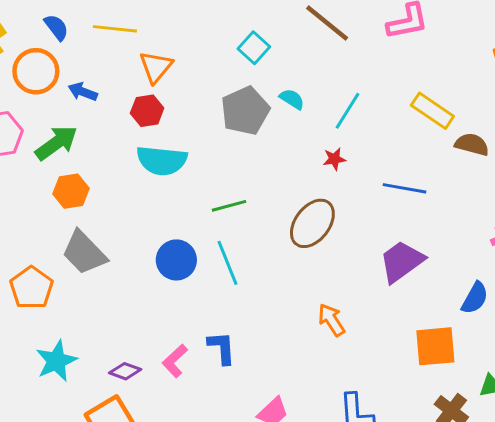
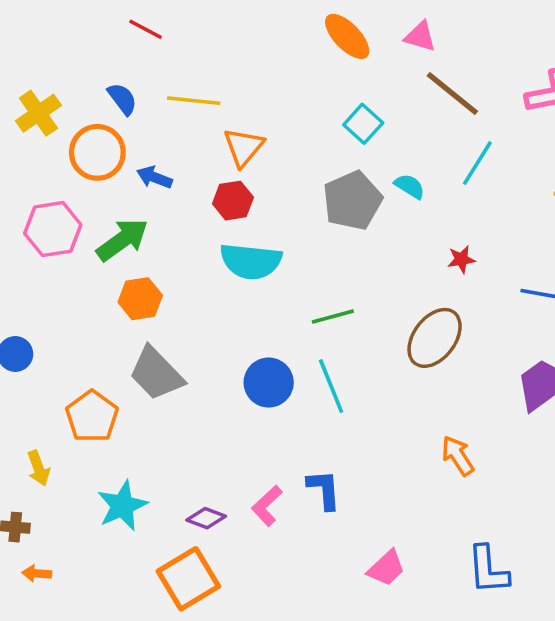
cyan line: (348, 111) -> (477, 163), moved

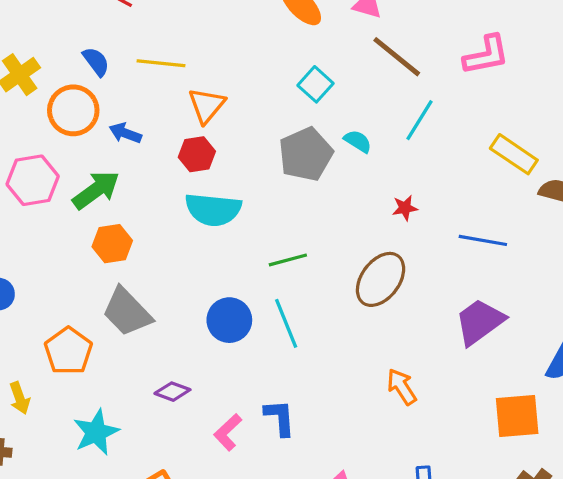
purple diamond: (206, 518) -> (172, 392), moved

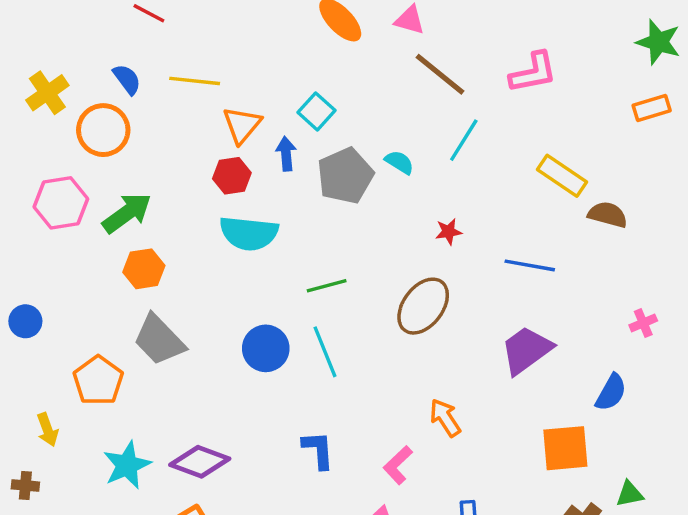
cyan square: (315, 84) -> (317, 111), moved
blue arrow: (125, 133) -> (286, 154), moved, turned 64
purple diamond: (172, 392) -> (200, 462), moved, size x1.6
pink L-shape: (228, 432) -> (398, 465), moved

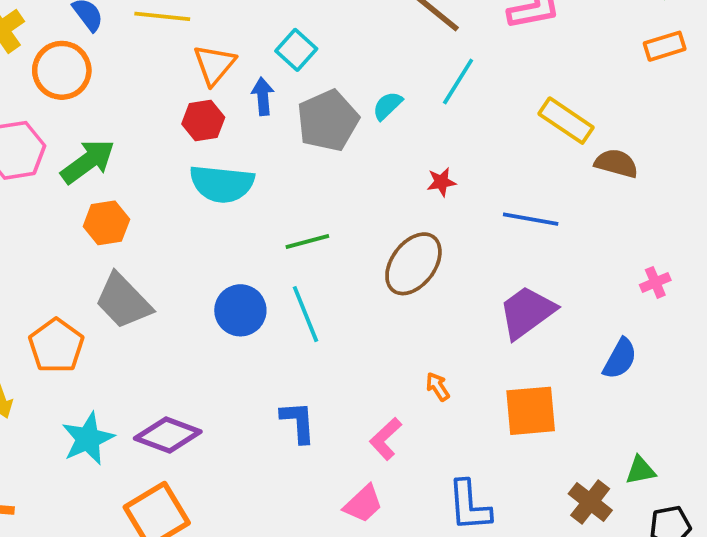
cyan semicircle: (399, 162) -> (387, 106), turned -76
orange arrow: (445, 418) -> (438, 387), size x0.7
orange square: (565, 448) -> (531, 411), moved

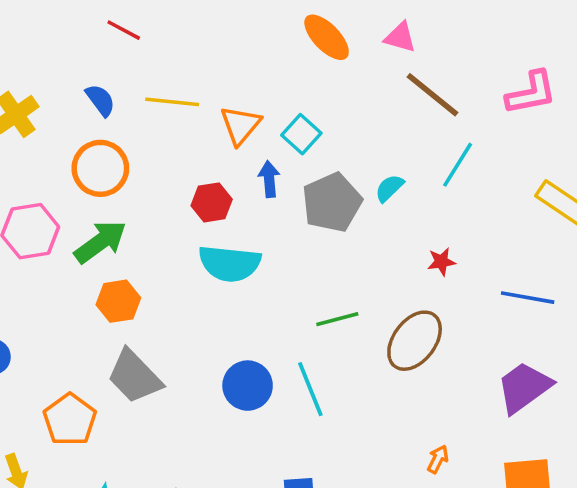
orange triangle: (214, 65) -> (240, 125), moved
orange circle: (62, 70) -> (100, 168), moved
green line: (307, 242) -> (337, 319), moved
orange arrow: (438, 387) -> (438, 459), turned 60

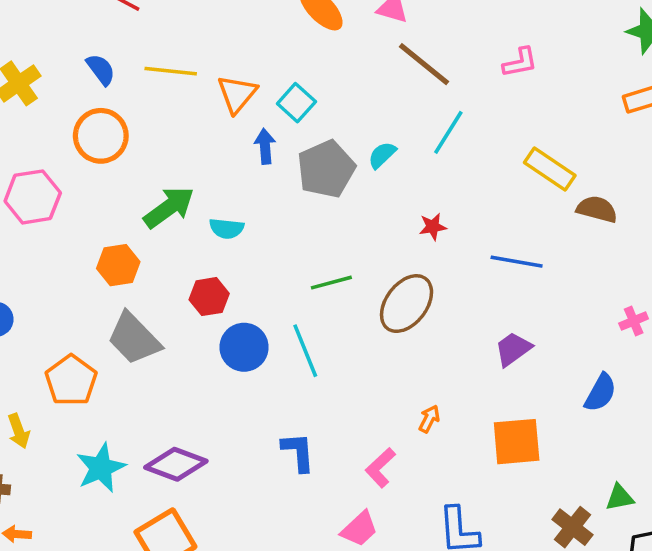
pink L-shape: (531, 93) -> (520, 62), size x0.7
red hexagon: (212, 202) -> (209, 297), moved
green arrow: (100, 242) -> (169, 207), moved
cyan semicircle: (230, 263) -> (227, 228), size x0.6
purple trapezoid: (524, 387) -> (513, 349), size x0.7

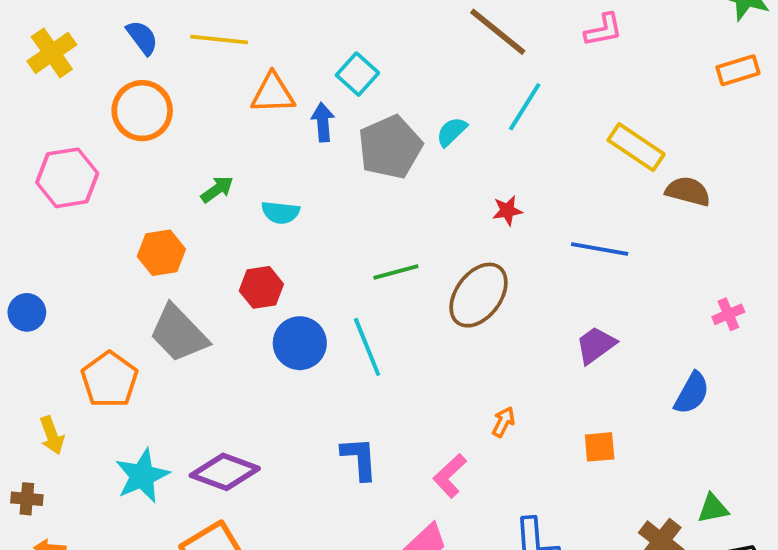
orange triangle: (237, 94) -> (273, 93), moved, turned 48
green arrow: (169, 207) -> (217, 189), size x0.6
orange square: (517, 442) -> (600, 447), size x0.6

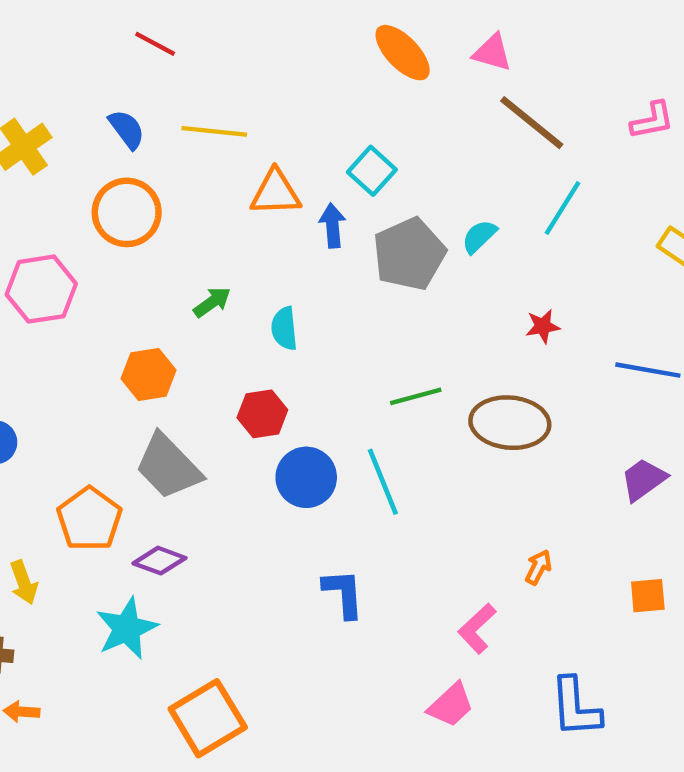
cyan semicircle: (281, 212) -> (284, 328), turned 78
brown ellipse: (479, 295) -> (510, 423), turned 58
blue L-shape: (359, 458) -> (343, 593), moved
purple diamond: (225, 472) -> (160, 561), moved, size x0.7

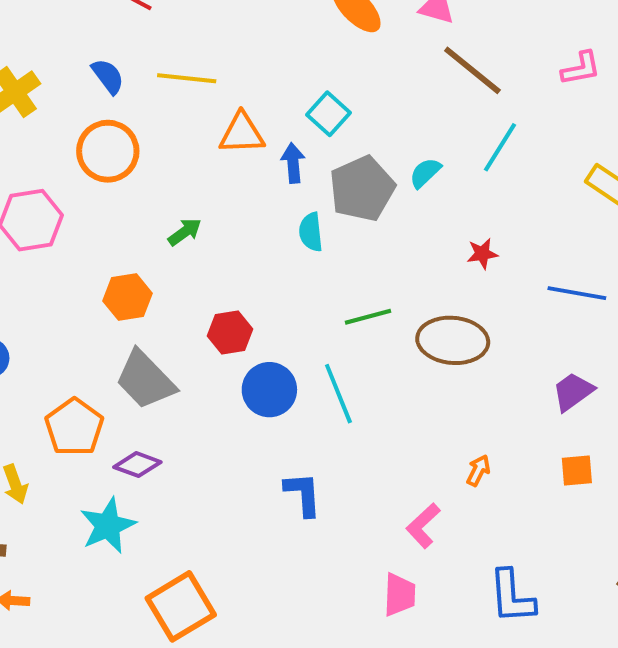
cyan semicircle: (284, 328) -> (311, 232), moved
orange square: (648, 596) -> (577, 470), moved
pink trapezoid: (451, 705) -> (399, 595), turned -45

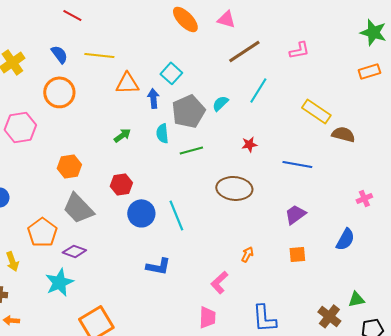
brown line: (472, 70) -> (244, 51), turned -72
green arrow: (185, 232) -> (122, 135), moved
green line: (368, 317) -> (191, 150), moved
blue L-shape: (303, 494) -> (158, 266), turned 105

